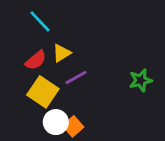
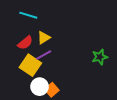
cyan line: (40, 21) -> (28, 15), turned -30
purple line: (76, 78) -> (44, 55), moved

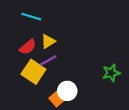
green star: (100, 57) -> (111, 73), moved
white circle: (40, 87) -> (67, 91), moved

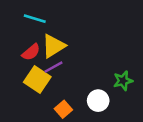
yellow triangle: (48, 41) -> (53, 46), size x1.5
white circle: (67, 91) -> (98, 101), moved

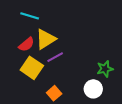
purple line: (53, 67) -> (55, 57), moved
white circle: (98, 101) -> (93, 89), moved

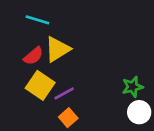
purple line: (55, 57) -> (64, 93), moved
white circle: (93, 89) -> (139, 112), moved

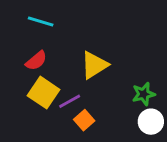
yellow triangle: (58, 49) -> (94, 65), moved
orange square: (68, 118) -> (84, 120), moved

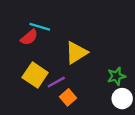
cyan line: (41, 22) -> (40, 27), moved
red semicircle: (36, 61) -> (29, 37), moved

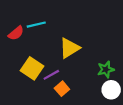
cyan line: (40, 27) -> (36, 25), turned -30
red semicircle: (29, 37) -> (16, 33), moved

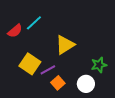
cyan line: (36, 25) -> (34, 23), turned -30
white circle: (111, 90) -> (86, 84), moved

